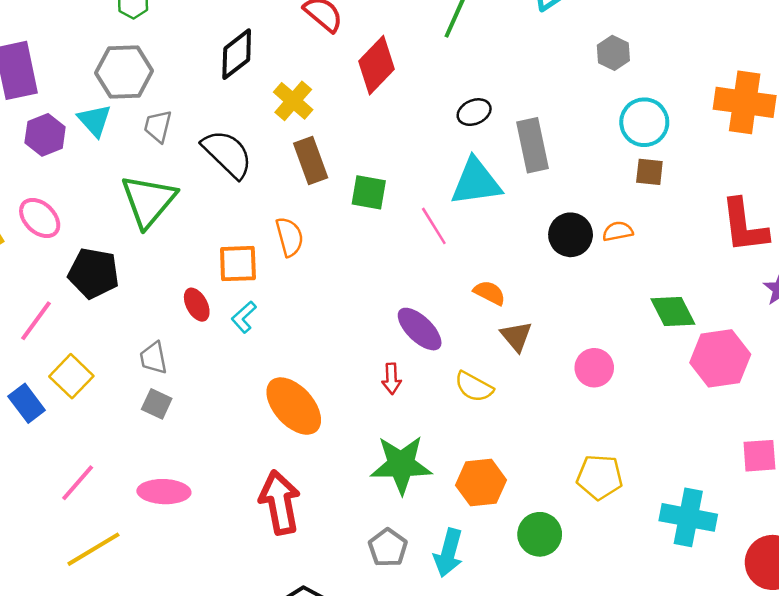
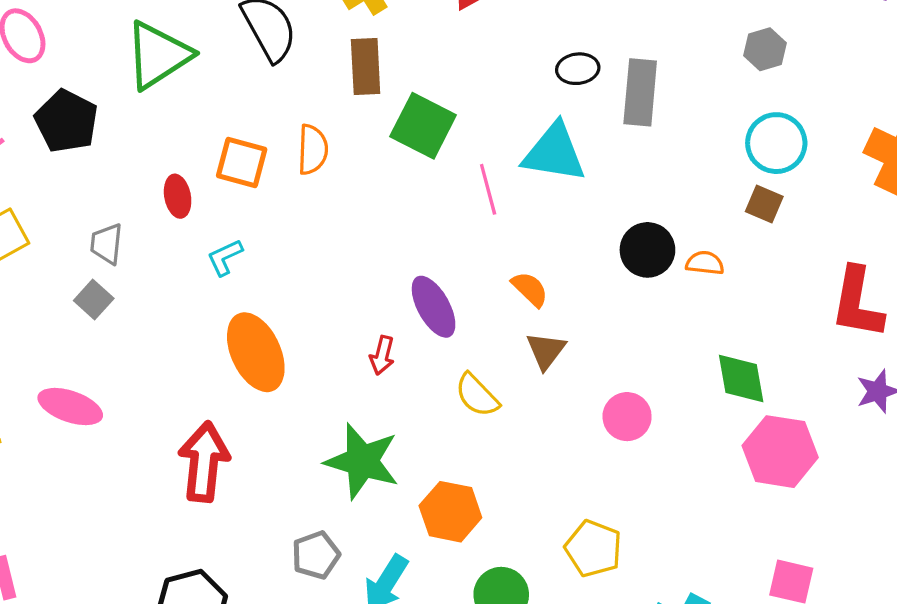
gray rectangle: (532, 145) -> (640, 92), moved
green square: (369, 192) -> (423, 126), size x1.4
cyan L-shape: (244, 317) -> (225, 257), moved

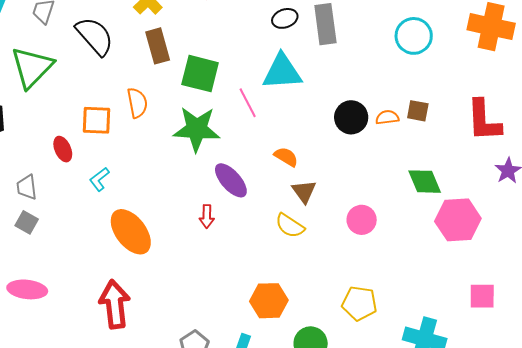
brown square: (764, 204) -> (418, 111), moved
yellow semicircle: (477, 395) -> (290, 226), moved
green star: (362, 461) -> (197, 129), moved

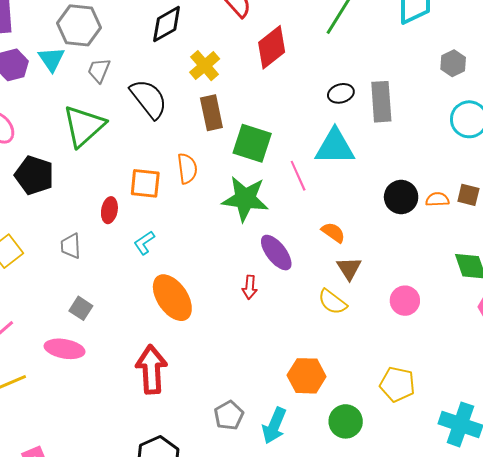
red ellipse: (63, 149) -> (109, 210), turned 30
gray square: (27, 222) -> (81, 308), moved

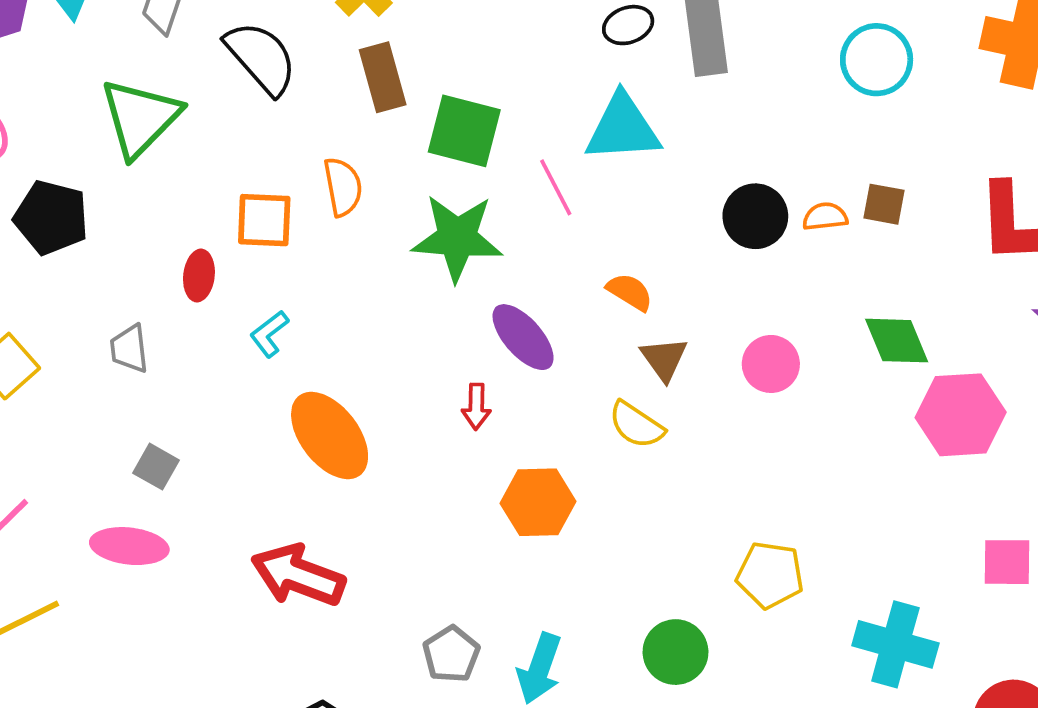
pink circle: (405, 301) -> (771, 364), moved
red arrow: (151, 369) -> (298, 575), turned -63
orange hexagon: (307, 376) -> (538, 502), moved

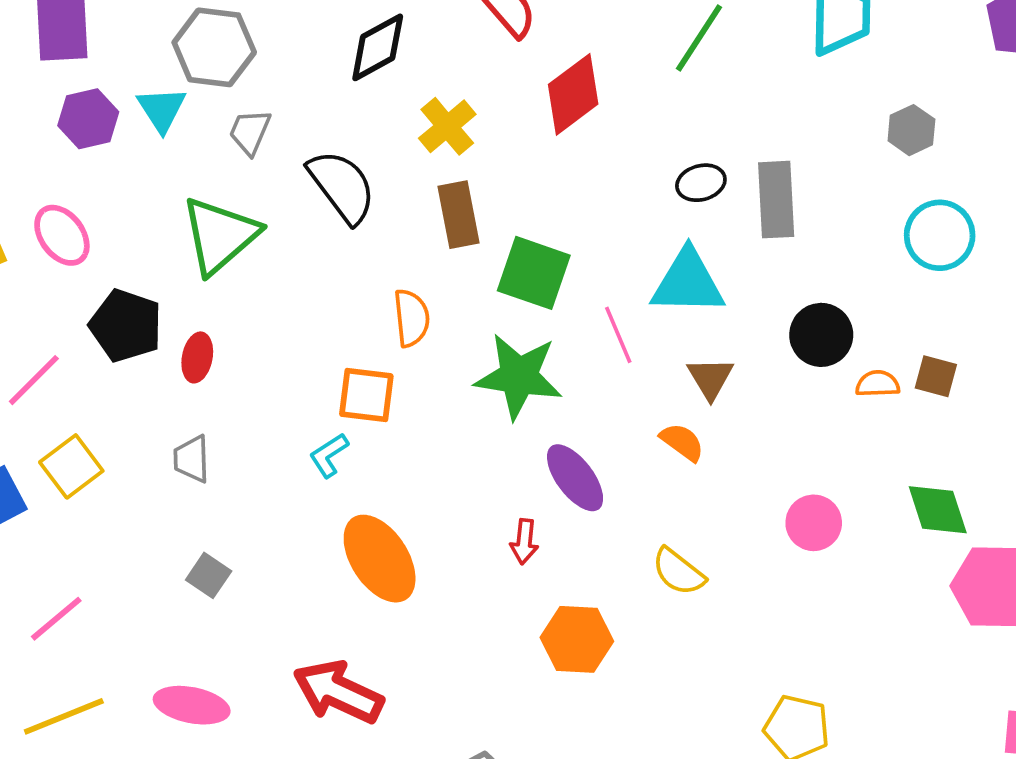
black circle: (755, 216) -> (821, 335), moved
orange square: (264, 220) -> (366, 395), moved
red ellipse: (199, 276) -> (197, 357), moved
brown triangle: (664, 359) -> (710, 378), moved
pink ellipse: (129, 546) -> (192, 705), moved

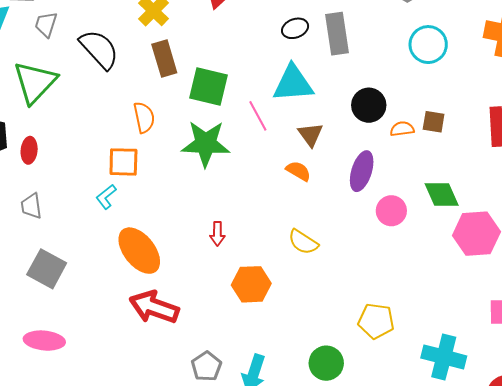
purple ellipse: (575, 478) -> (362, 171), moved, turned 60
pink circle: (814, 523) -> (391, 211), moved
gray square: (209, 575) -> (47, 269), size x1.6
red arrow: (338, 692) -> (154, 307), moved

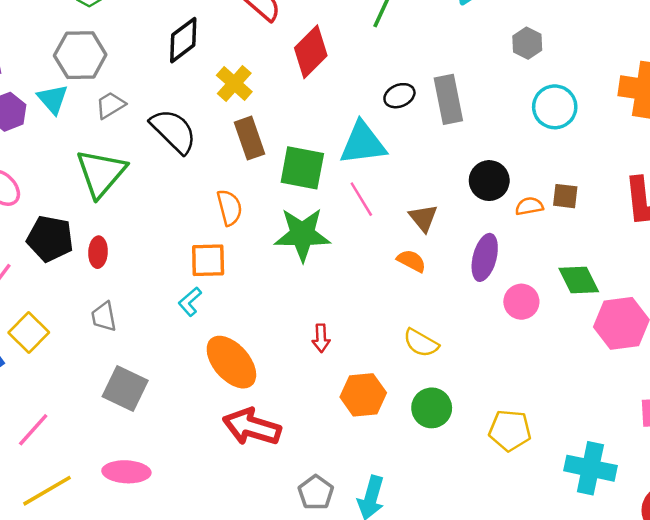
gray trapezoid: (46, 24) -> (110, 105), turned 44
cyan triangle: (293, 83) -> (363, 143), moved
green circle: (326, 363) -> (432, 408), moved

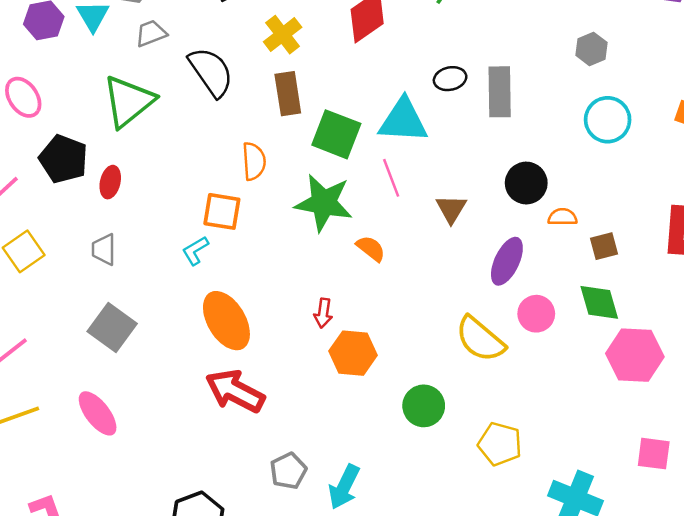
brown square: (565, 196) -> (604, 246), moved, turned -32
orange semicircle: (411, 261) -> (371, 248), moved
yellow semicircle: (421, 343) -> (480, 339), moved, size x1.4
orange hexagon: (363, 395) -> (353, 353), moved
pink ellipse: (126, 472) -> (98, 413), turned 39

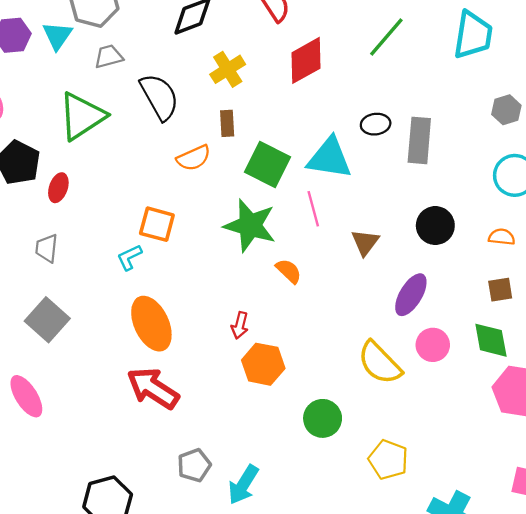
brown rectangle: (288, 94) -> (227, 123), size x0.7
orange semicircle: (254, 161) -> (194, 158), moved, turned 64
orange semicircle: (563, 217) -> (502, 237), moved

